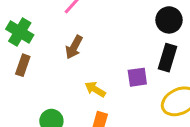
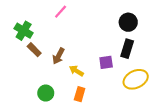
brown arrow: (74, 47) -> (58, 56), moved
brown rectangle: (23, 65) -> (34, 50), moved, turned -64

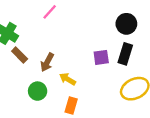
purple square: (106, 62) -> (101, 57), moved
green circle: (46, 93) -> (38, 91), moved

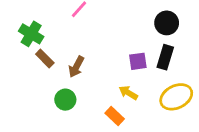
yellow arrow: (68, 79) -> (128, 93), moved
orange rectangle: (71, 105) -> (115, 116), moved, turned -63

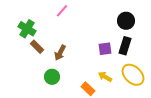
yellow arrow: (128, 93) -> (105, 77), moved
yellow ellipse: (176, 97) -> (133, 75), turned 70

